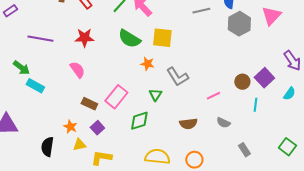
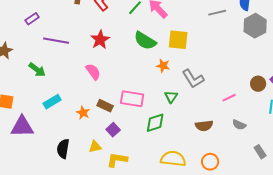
purple rectangle: (10, 11) -> (32, 19), moved
red star: (84, 38) -> (100, 40), turned -30
cyan rectangle: (35, 86) -> (52, 102), moved, turned -60
pink rectangle: (116, 97) -> (132, 99), turned 60
orange star: (70, 127) -> (83, 113), moved

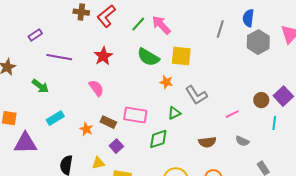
gray line: (217, 13) -> (220, 29), turned -60
green triangle: (171, 97) -> (174, 113), turned 32

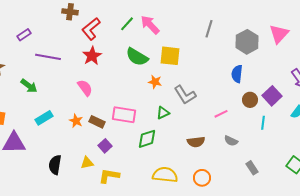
red L-shape: (106, 16) -> (91, 29), moved
blue semicircle: (248, 18) -> (237, 74), moved
orange star: (86, 129) -> (76, 121), moved

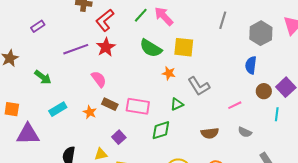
purple line: (48, 57) -> (76, 49), moved, turned -30
brown rectangle: (97, 122) -> (110, 104), moved

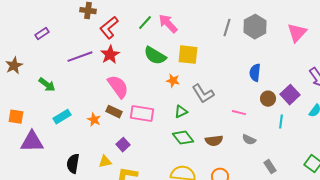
gray hexagon: (261, 33) -> (255, 27), moved
pink semicircle: (99, 79) -> (118, 87), moved, size x1.4
pink line: (235, 105) -> (239, 113), turned 40
green diamond: (161, 130) -> (183, 138), moved, turned 70

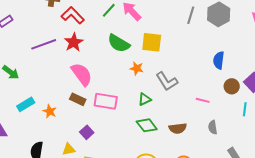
red L-shape: (109, 28) -> (73, 15), turned 85
orange star: (94, 120) -> (50, 111), moved
gray semicircle: (249, 140) -> (213, 127), turned 56

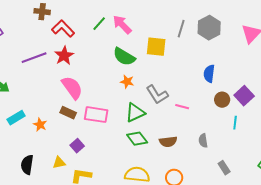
yellow square: (152, 42) -> (156, 47), moved
green semicircle: (119, 43) -> (124, 57), moved
green triangle: (145, 99) -> (135, 113), size x1.5
pink line: (203, 100) -> (182, 107), moved

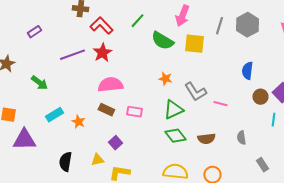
pink arrow: (122, 25) -> (182, 16), moved, turned -115
green semicircle: (124, 57) -> (162, 41), moved
pink semicircle: (72, 88) -> (110, 85), turned -60
pink rectangle: (96, 115) -> (134, 112), size x0.7

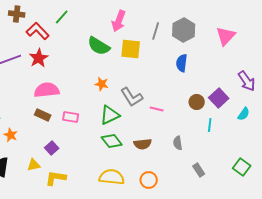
green line: (137, 21) -> (62, 17), moved
blue semicircle: (247, 71) -> (182, 63), moved
orange star: (78, 122) -> (11, 135), moved

